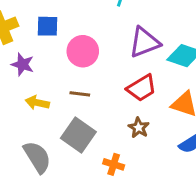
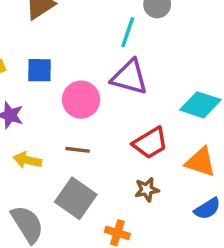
purple triangle: (145, 42) -> (129, 77), moved, turned 36
brown star: (139, 128) -> (147, 190), turned 30

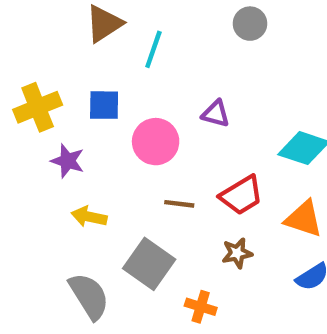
cyan line: (128, 32) -> (153, 49), moved
purple triangle: (129, 77) -> (216, 114), size x0.6
brown line: (78, 150) -> (179, 204), moved

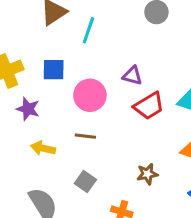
red trapezoid: (241, 195) -> (149, 106), moved
brown line: (179, 204) -> (85, 136), moved
gray square: (149, 264) -> (85, 181), size x0.6

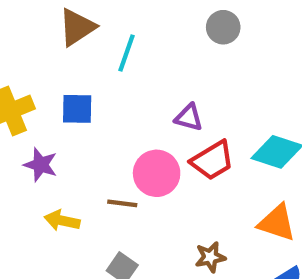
pink circle: (90, 95) -> (157, 173), moved

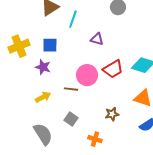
purple triangle: (189, 117) -> (97, 39), moved
purple star: (41, 165) -> (43, 67), moved
yellow arrow: (62, 221) -> (43, 97), turned 140

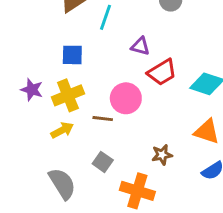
yellow cross: (19, 46) -> (68, 95), moved
purple star: (43, 67) -> (32, 90), moved
red trapezoid: (113, 69) -> (162, 72), moved
orange cross: (95, 139) -> (137, 191), size x1.6

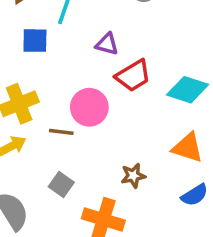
blue square: (72, 55) -> (35, 41), moved

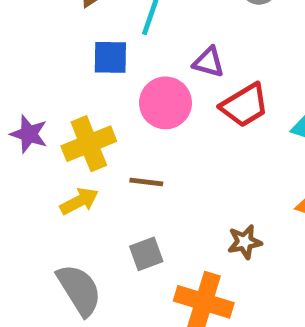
pink circle: (89, 107) -> (165, 103), moved
gray square: (61, 184) -> (146, 254), turned 35

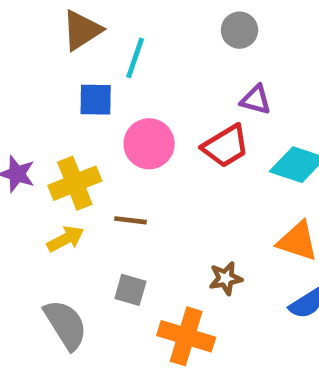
purple triangle: (209, 62) -> (256, 100), moved
gray square: (146, 254) -> (130, 290), turned 36

